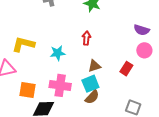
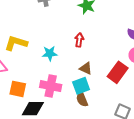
brown triangle: (94, 66) -> (86, 68), turned 40
red rectangle: (126, 69) -> (118, 72), size x1.5
brown semicircle: (92, 97) -> (82, 99), turned 112

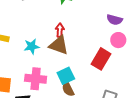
brown triangle: (86, 68) -> (59, 45), moved, size x1.5

